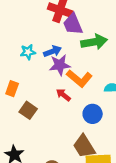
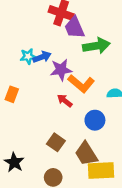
blue arrow: (53, 51) -> (42, 57), moved
brown square: (28, 110) -> (56, 142), moved

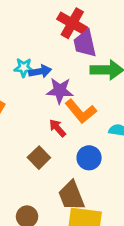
brown square: (56, 142) -> (39, 158), moved

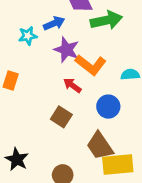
blue arrow: (40, 71) -> (54, 23), moved
purple star: (60, 91) -> (67, 50), turned 30

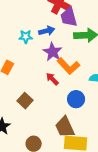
brown square: (61, 117) -> (25, 101), moved

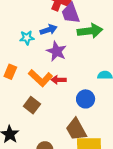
orange L-shape: (68, 66) -> (40, 78), moved
red arrow: (52, 79) -> (59, 80), turned -40

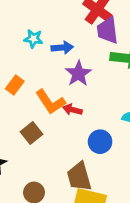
blue arrow: (49, 30) -> (62, 48), moved
cyan star: (27, 38) -> (33, 39), moved

